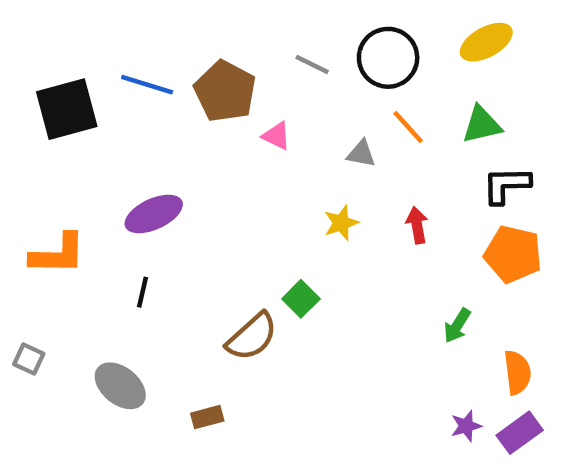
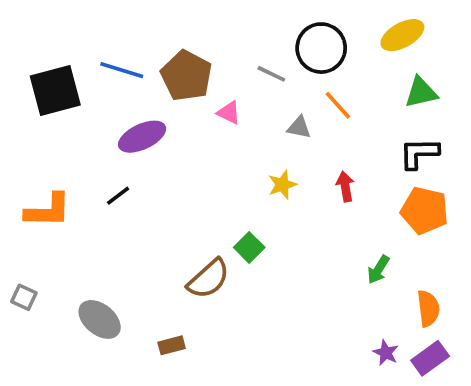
gray line: (312, 64) -> (271, 74), moved
green triangle: (482, 125) -> (421, 92), moved
purple ellipse: (154, 214) -> (142, 137), moved
black line: (143, 292) -> (118, 196), moved, turned 40
purple star: (466, 426) -> (386, 353), turned -30

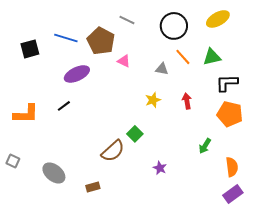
gray line: (271, 74) -> (127, 20), moved
black square: (55, 90) -> (30, 49), size x0.7
green triangle: (421, 92) -> (212, 57), moved
purple star: (386, 353) -> (160, 168), moved

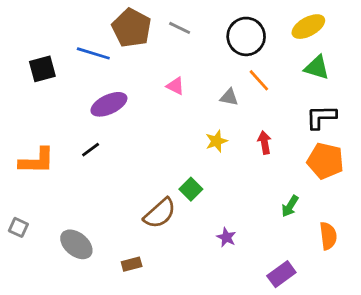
brown pentagon: (101, 41) -> (132, 28), moved
green triangle: (212, 57) -> (317, 68), moved, turned 30
purple rectangle: (233, 194) -> (281, 274), moved

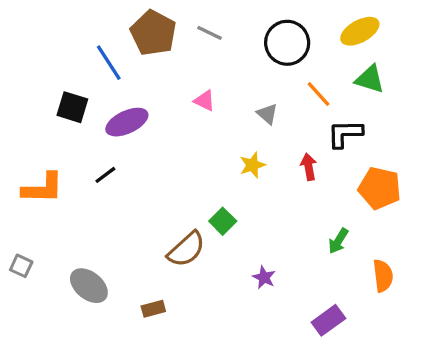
blue line: (93, 53) -> (109, 63), turned 40
black square: (42, 69) -> (72, 107), moved, turned 32
orange line: (259, 80) -> (319, 94), moved
gray triangle: (229, 97) -> (267, 114), turned 30
black L-shape: (321, 117) -> (345, 134), moved

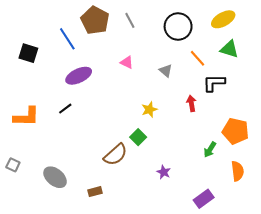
gray line: (209, 33) -> (130, 20), turned 35
black square: (72, 107) -> (28, 53), moved
yellow star: (252, 165) -> (149, 110), moved
orange pentagon: (380, 188) -> (235, 131), moved

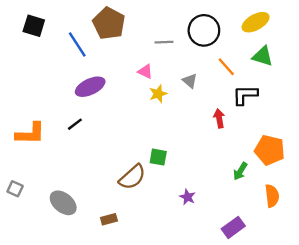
gray line: (130, 20) -> (164, 42), moved, turned -63
black square: (28, 53) -> (34, 26), moved
yellow star: (149, 110) -> (158, 94), moved
green square: (138, 137) -> (158, 157), turned -35

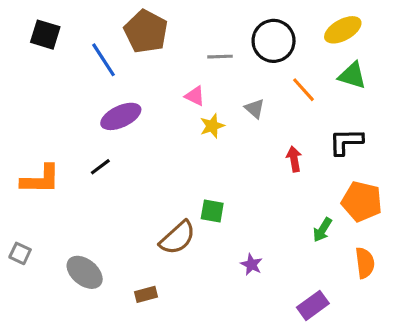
black L-shape: (245, 95) -> (346, 142), moved

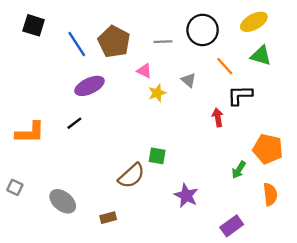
brown pentagon: (146, 31) -> (114, 42), moved
black L-shape: (346, 142) -> (240, 95), moved
purple star: (251, 264) -> (186, 195), size x1.5

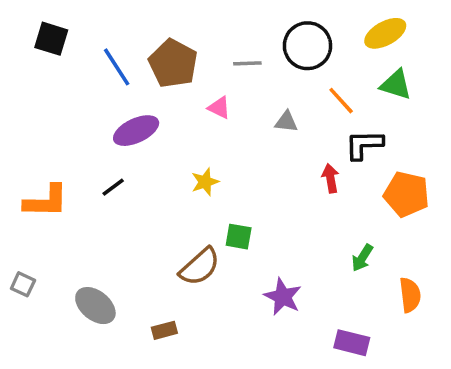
gray triangle: (189, 80) -> (286, 122), turned -35
yellow star: (157, 93) -> (205, 182), moved
orange pentagon: (268, 149) -> (406, 194), moved
purple rectangle: (232, 226) -> (352, 343), turned 50

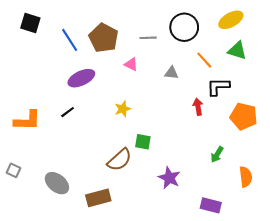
brown rectangle: (164, 330) -> (98, 198), size x1.6

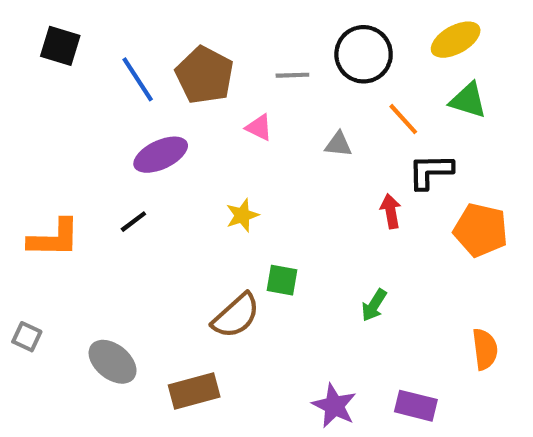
green arrow: (217, 154) -> (374, 305), moved
purple star: (169, 178) -> (334, 406), moved

